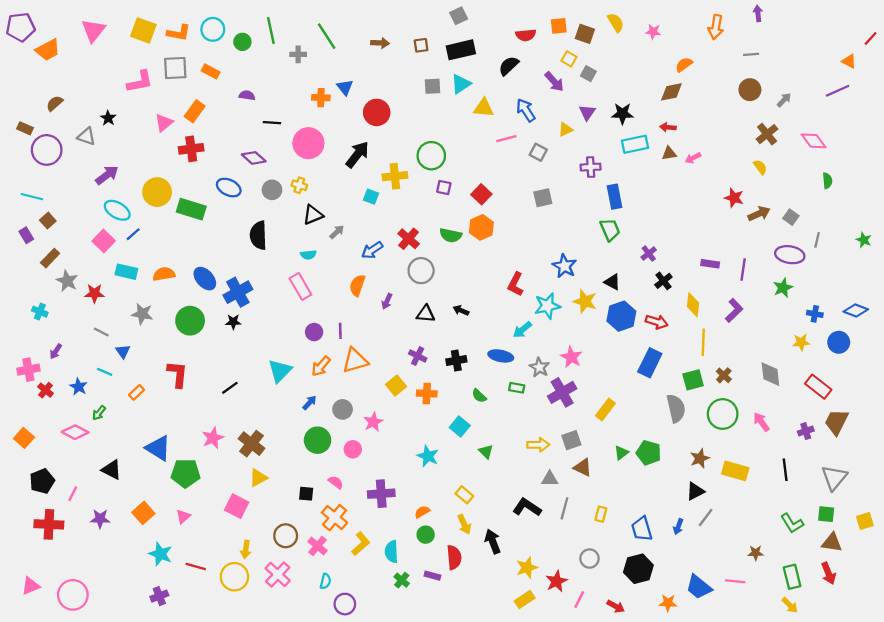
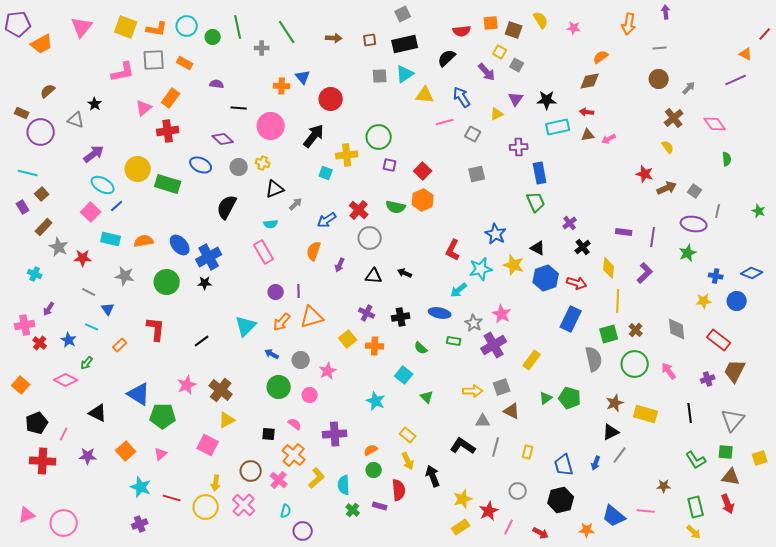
black semicircle: (258, 235) -> (227, 207), turned 30
blue arrow: (310, 403) -> (272, 354), turned -104

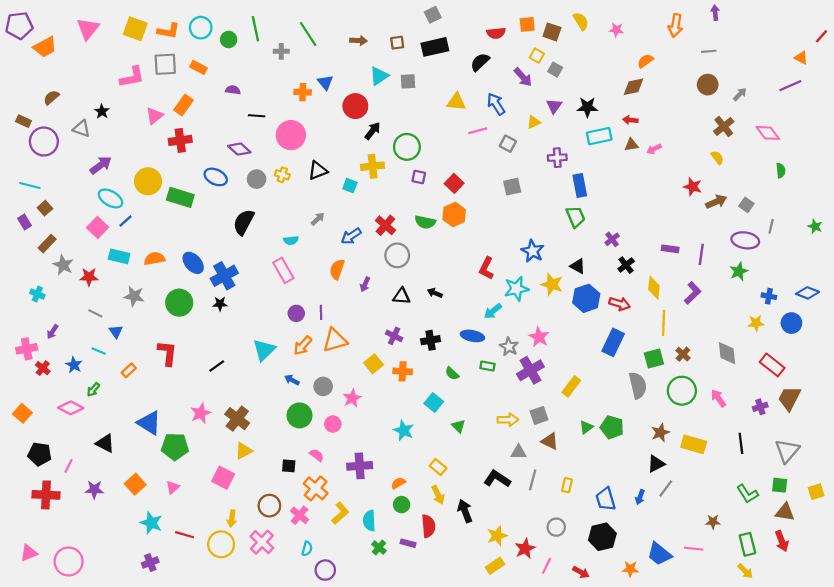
cyan triangle: (405, 74) -> (379, 76), moved
black arrow: (314, 136) -> (373, 131), moved, size x0.7
black triangle: (275, 189) -> (318, 171), moved
black pentagon: (37, 423) -> (40, 454), turned 30

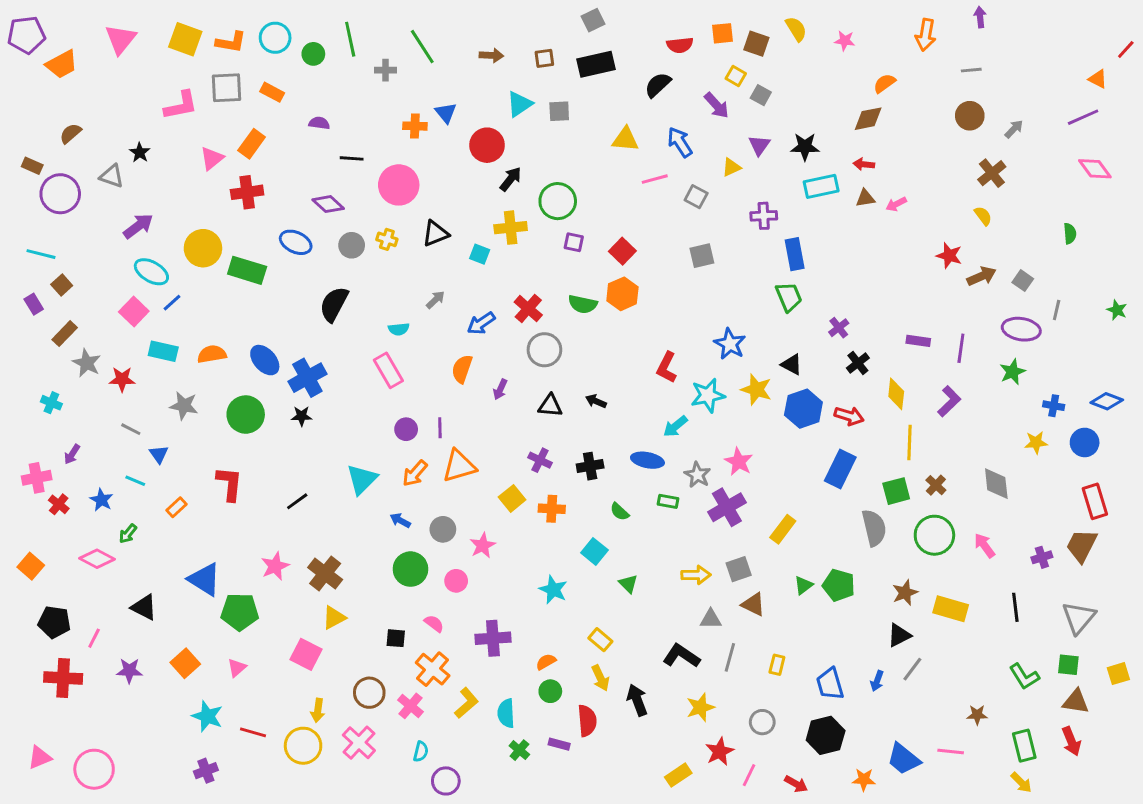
pink diamond: (768, 133) -> (1095, 169), moved
red rectangle: (772, 365) -> (1095, 501), moved, turned 35
yellow star: (497, 536) -> (700, 707), moved

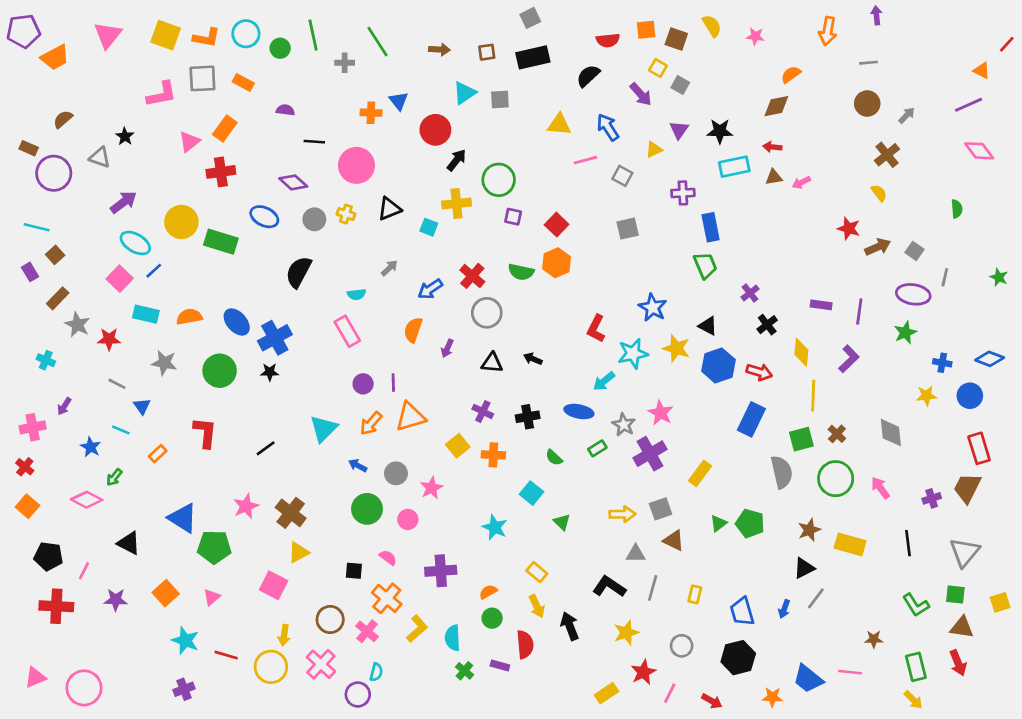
green rectangle: (668, 501) -> (597, 448), turned -42
red cross: (59, 504) -> (25, 467), moved
purple circle: (446, 781) -> (358, 694), moved

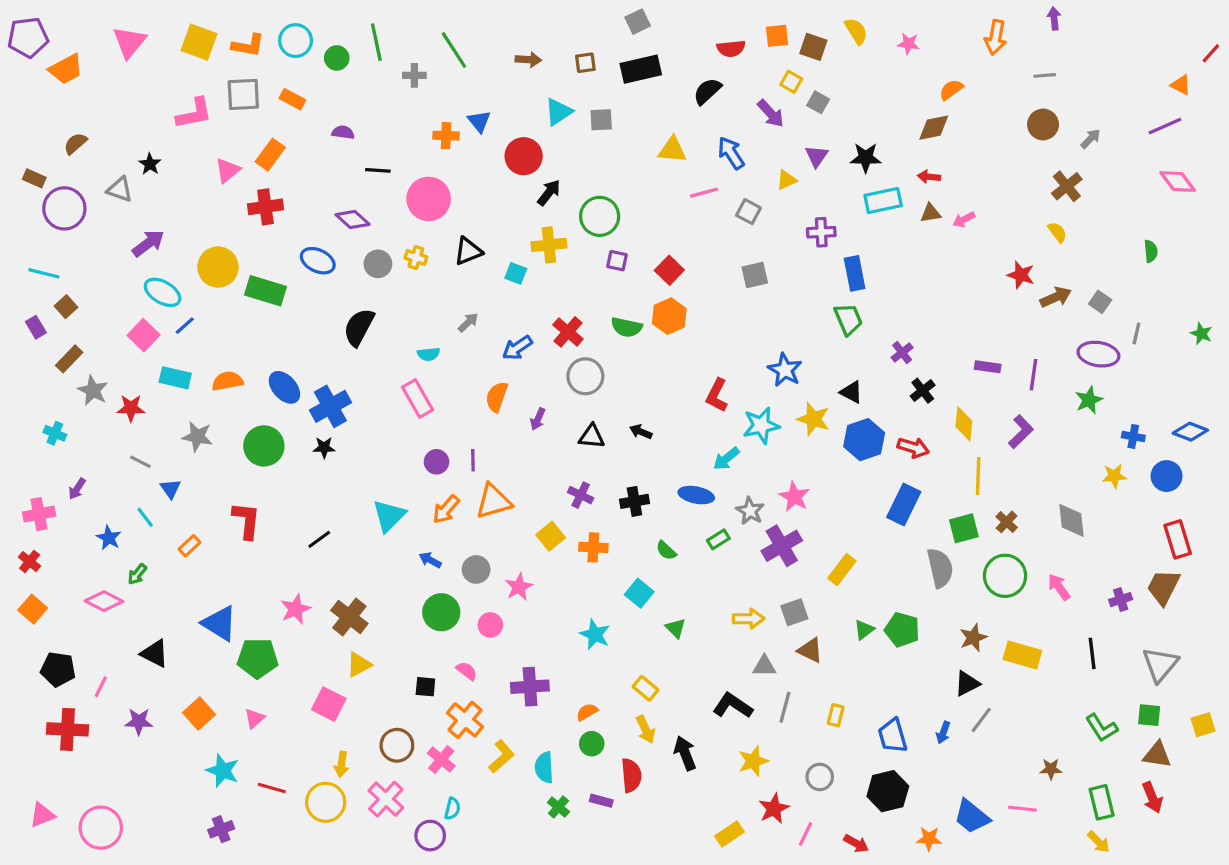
cyan line: (121, 430) -> (145, 517), turned 30

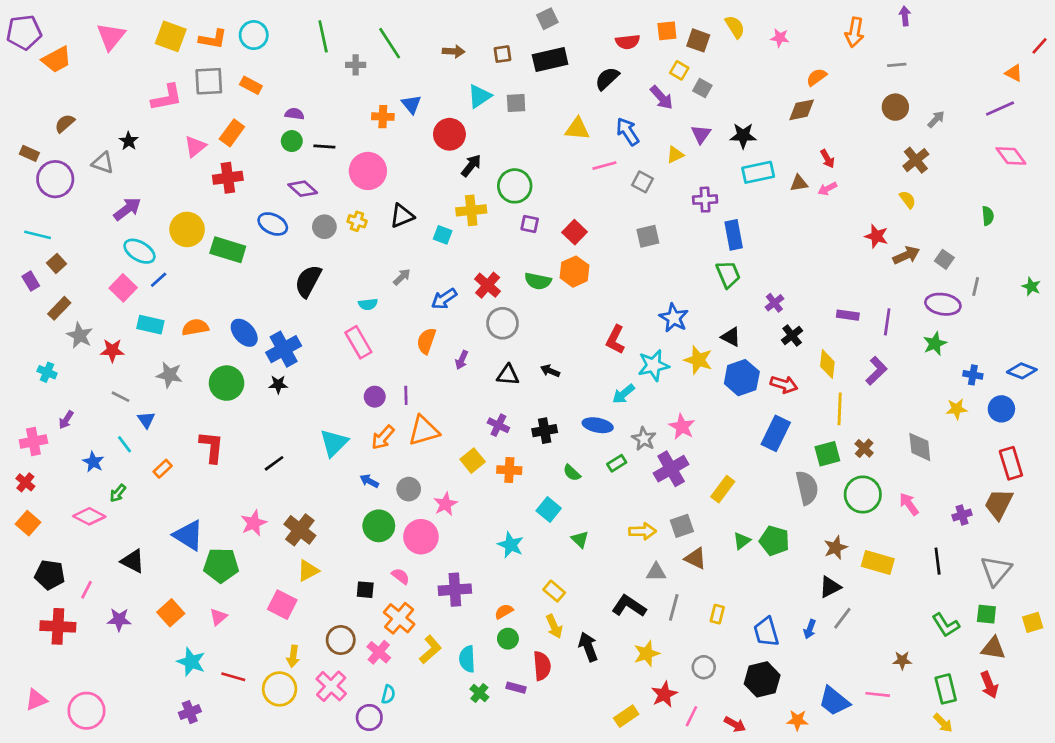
green circle: (337, 58) -> (292, 141), moved
red arrow: (929, 177) -> (827, 159), moved, turned -126
pink circle: (490, 625) -> (421, 537), size x1.6

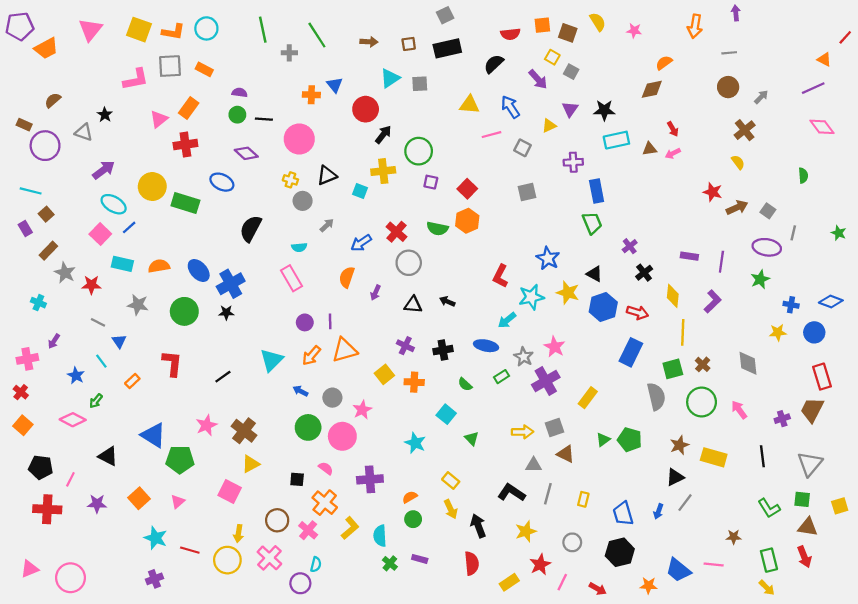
gray circle: (324, 227) -> (303, 201), moved
red semicircle: (542, 666) -> (472, 563), moved

